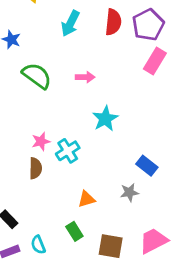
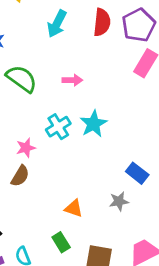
cyan cross: (68, 151) -> (58, 127), moved
brown semicircle: (35, 168) -> (20, 176), turned 30
orange triangle: (86, 199) -> (74, 208), turned 36

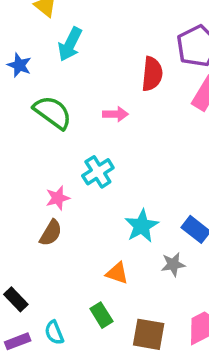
red semicircle: (102, 22) -> (152, 74), moved
cyan arrow: (57, 24) -> (70, 44), moved
cyan star: (93, 124) -> (142, 226), moved

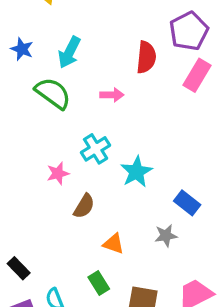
cyan arrow: (70, 44) -> (69, 52), moved
cyan star: (142, 226) -> (136, 172), moved
brown semicircle: (51, 233) -> (84, 206), moved

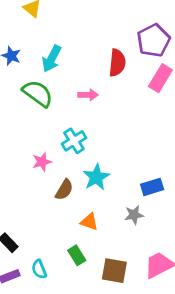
cyan star: (136, 172) -> (96, 177), moved
blue rectangle: (187, 203) -> (152, 187), turned -55

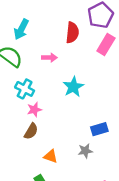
cyan cross: (74, 141) -> (25, 89), moved, turned -30
pink star: (42, 162) -> (34, 110), moved
cyan star: (96, 177) -> (73, 87), moved

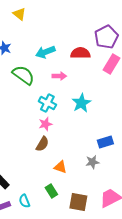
cyan arrow: (21, 29) -> (45, 52), moved, turned 42
red semicircle: (72, 33) -> (80, 53), turned -96
cyan cross: (25, 89) -> (47, 103), moved

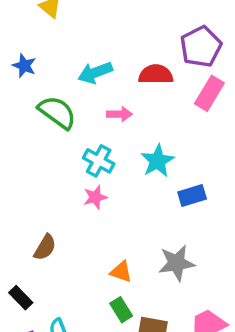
blue rectangle: (105, 142) -> (192, 195), moved
brown semicircle: (42, 144) -> (45, 247), moved
gray star: (92, 162) -> (177, 263), size x1.5
green rectangle: (51, 191) -> (121, 310), moved

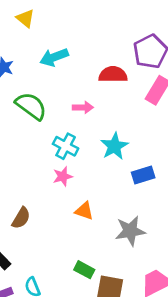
cyan arrow: (95, 73) -> (54, 57), moved
orange triangle: (121, 272) -> (84, 211), moved
green rectangle: (121, 310) -> (84, 270), turned -30

